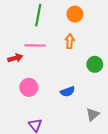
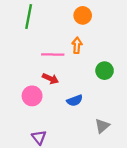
green line: (38, 15) -> (29, 17), moved
pink line: (35, 45) -> (53, 55), moved
red arrow: (15, 58) -> (50, 79), moved, turned 40

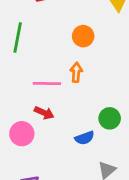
green circle: (105, 71) -> (110, 118), moved
blue semicircle: (75, 101) -> (85, 138), moved

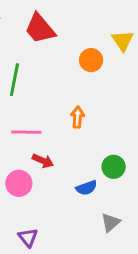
orange circle: (83, 36) -> (91, 60), moved
pink line: (47, 84) -> (26, 132), moved

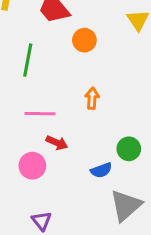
orange circle: (91, 60) -> (84, 40), moved
gray triangle: (111, 222) -> (126, 205), size x1.6

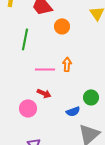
pink line: (40, 114) -> (45, 69), moved

